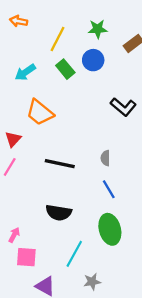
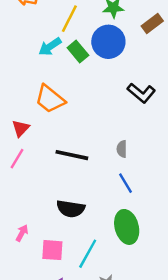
blue circle: (93, 60) -> (108, 42), size x1.4
cyan arrow: (25, 72) -> (50, 47), moved
pink square: (26, 257) -> (52, 250), moved

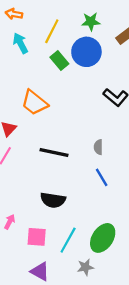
cyan arrow: (50, 47) -> (20, 43), moved, turned 96
green ellipse: (127, 227) -> (103, 238), moved, turned 48

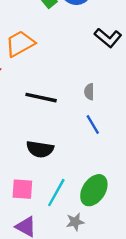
orange trapezoid: (35, 103) -> (20, 44), turned 112

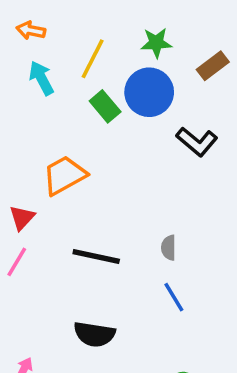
black L-shape: (108, 38) -> (197, 142), moved

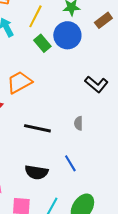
black L-shape: (197, 142) -> (96, 84), moved
blue line: (174, 297) -> (70, 163), moved

